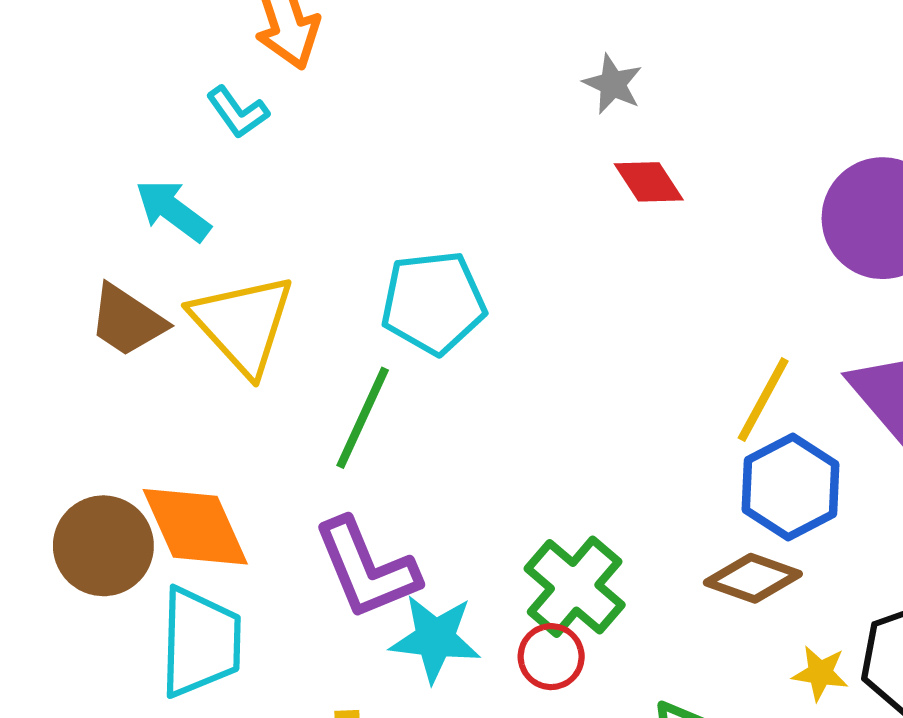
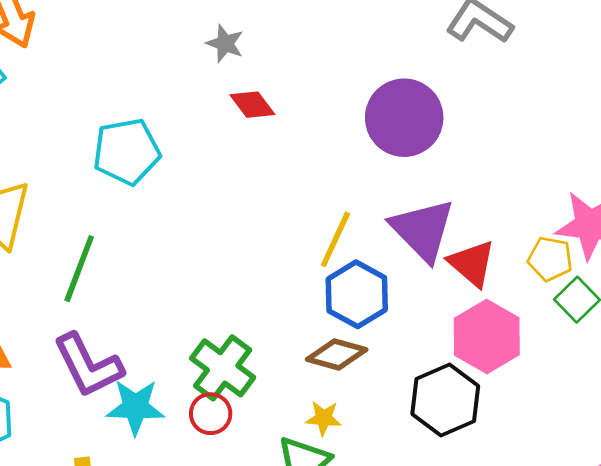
cyan pentagon: (433, 303) -> (127, 152), moved
yellow star: (820, 673) -> (324, 418), moved

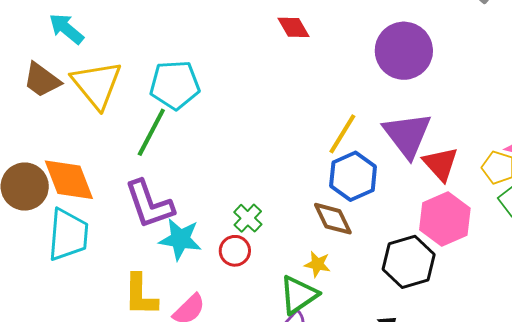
cyan pentagon: (127, 152) -> (175, 85), moved
brown diamond: (337, 355) -> (333, 219), turned 42
green cross: (223, 368) -> (248, 218), size x0.6

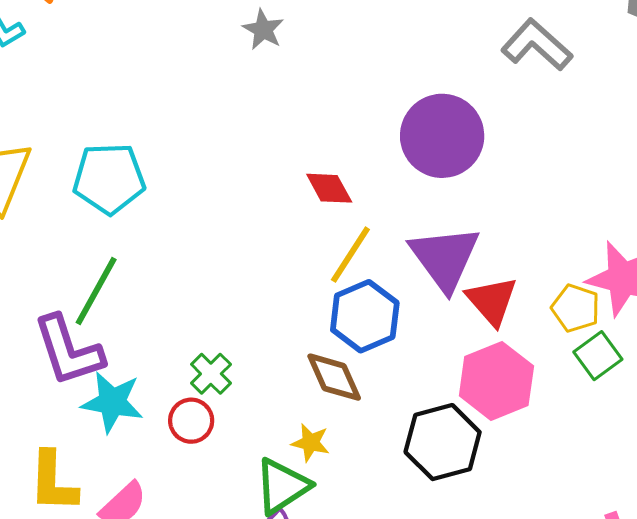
red diamond: (293, 27) -> (329, 188), moved
green line: (151, 132) -> (96, 291), moved

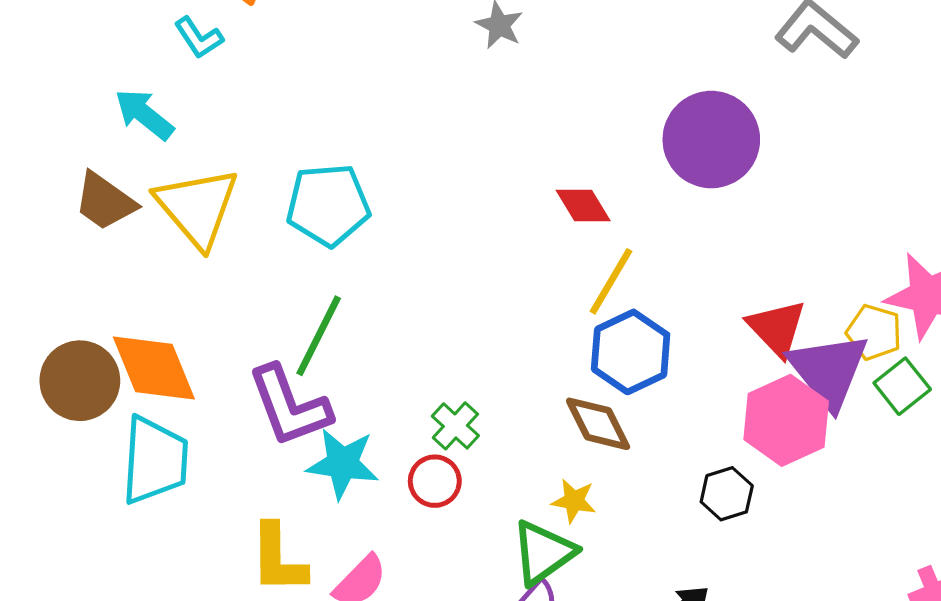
purple triangle: (445, 258) -> (828, 370), moved
black hexagon: (443, 442) -> (727, 494), size x0.6

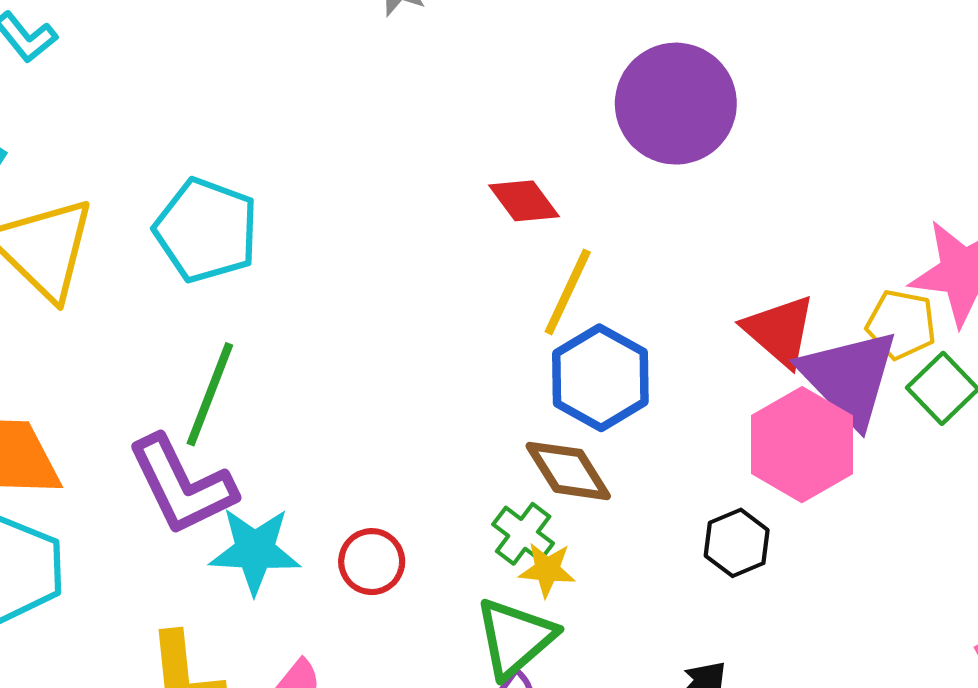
cyan pentagon: (328, 205) -> (206, 230), turned 30
green cross: (455, 426) -> (523, 534), moved

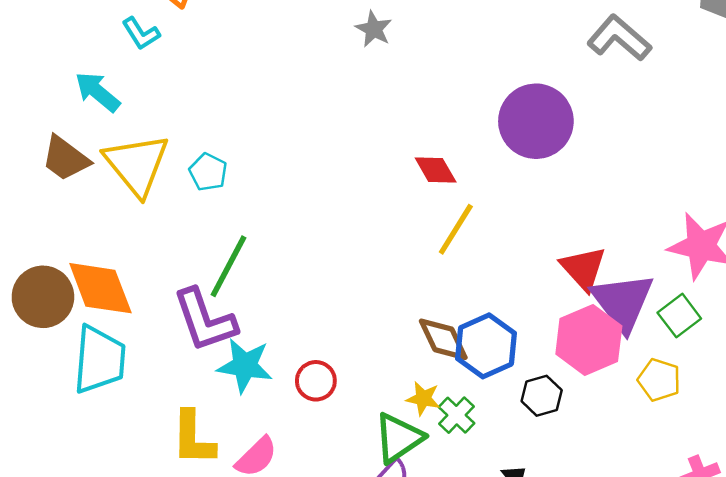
cyan pentagon: (206, 230) -> (208, 172), moved, size x0.6
yellow pentagon: (901, 324) -> (659, 380), moved
blue hexagon: (600, 378) -> (486, 346), moved
green cross: (523, 534) -> (456, 415), moved

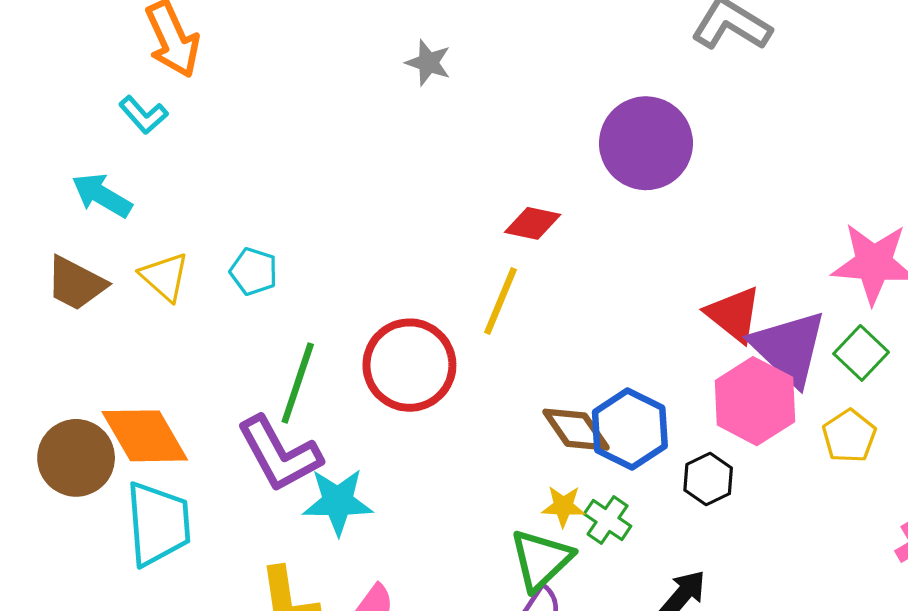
yellow triangle: (137, 165) -> (165, 277), size x0.6
red diamond: (436, 170) -> (533, 223), turned -39
yellow line: (456, 229) -> (500, 301), moved
yellow pentagon: (659, 380) -> (849, 436), turned 30
red circle: (316, 381) -> (409, 365), moved, size x1.8

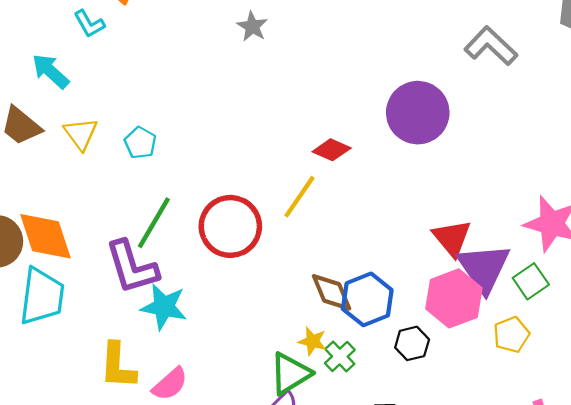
gray star: (428, 63) -> (252, 26), moved

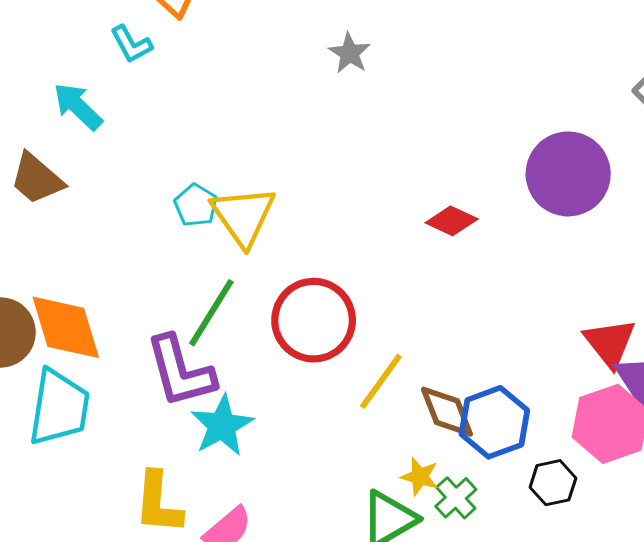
yellow triangle: (81, 134) -> (243, 216), moved, size x1.4
yellow line: (299, 197) -> (381, 381), moved
cyan star: (164, 307) -> (222, 426), turned 30

